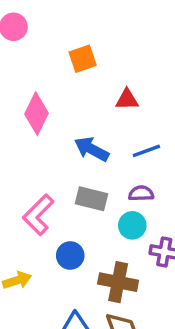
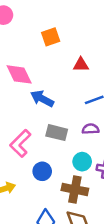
pink diamond: (37, 114) -> (19, 74), turned -52
blue arrow: (91, 149) -> (42, 99), moved
cyan circle: (132, 225) -> (82, 162), moved

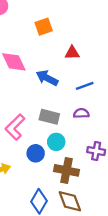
blue arrow: (42, 99) -> (47, 78), moved
cyan circle: (82, 162) -> (56, 142), moved

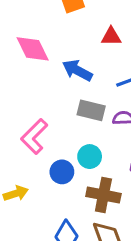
gray rectangle: (49, 117) -> (91, 110), moved

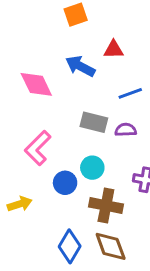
pink diamond: (33, 49) -> (36, 84), moved
blue arrow: (77, 70) -> (80, 66), moved

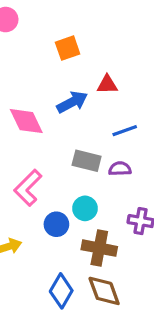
blue arrow: (80, 66) -> (72, 102), turned 124

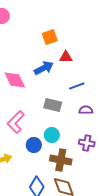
orange square: (68, 48) -> (50, 37), moved
purple semicircle: (120, 169) -> (86, 110), moved

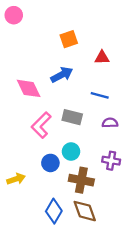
red triangle: (66, 57) -> (102, 58), moved
blue line: (77, 86) -> (100, 95), turned 35
pink L-shape: (16, 122) -> (41, 125), moved

